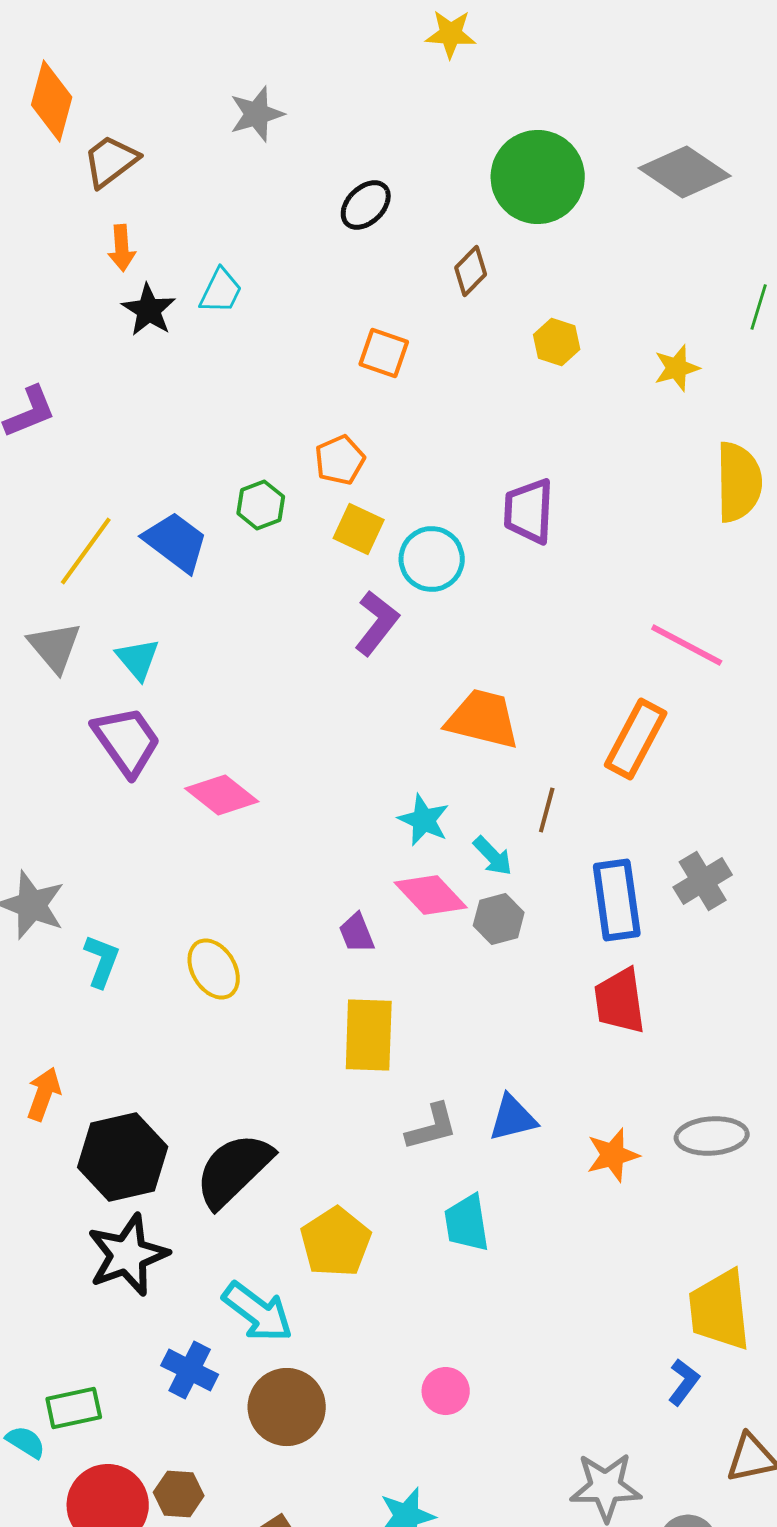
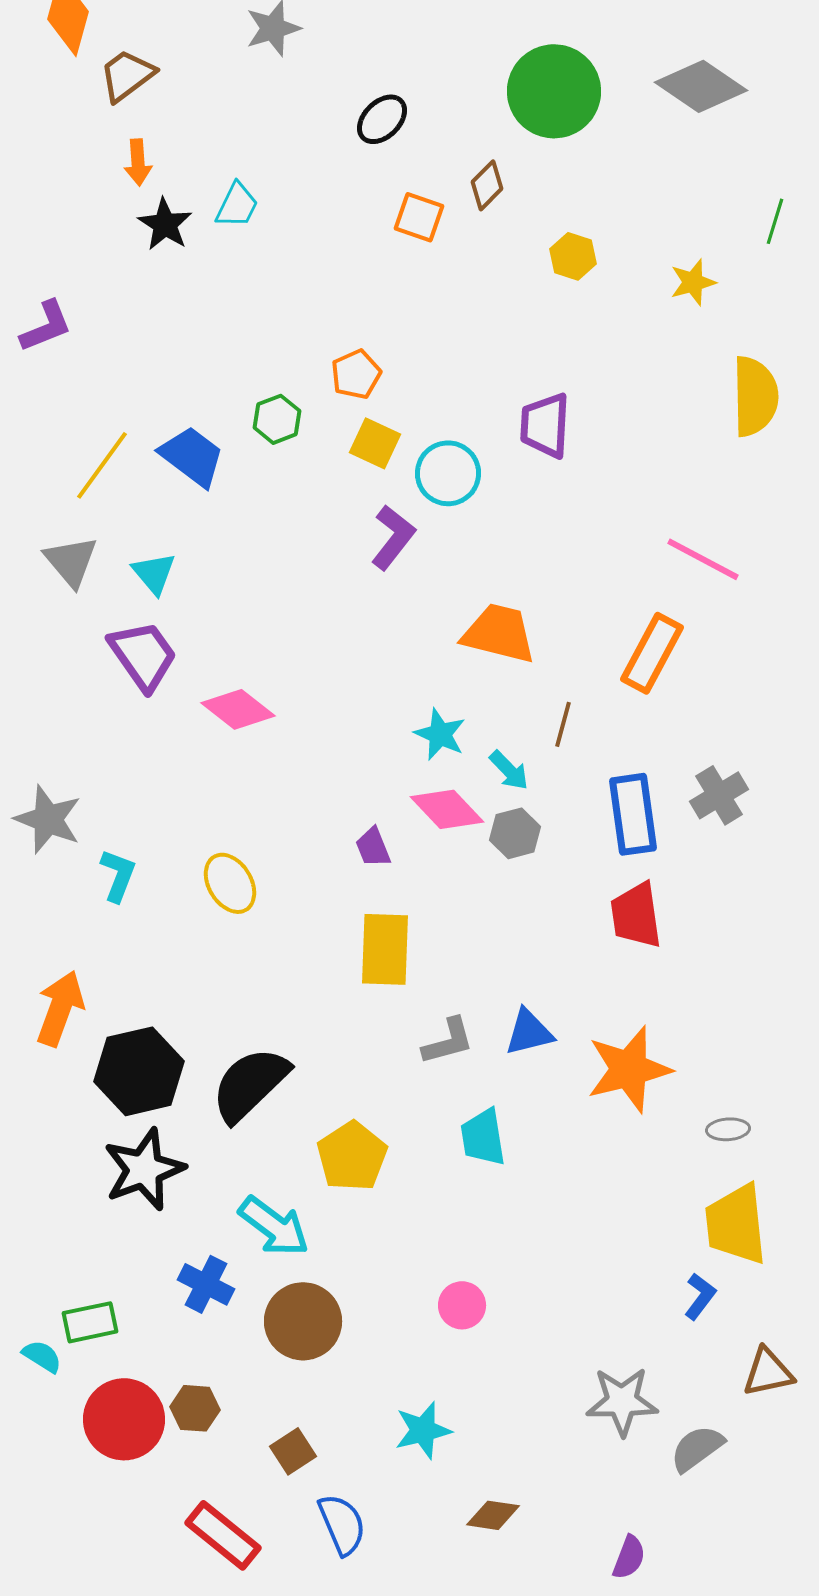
orange square: (384, 353) -> (419, 217), moved
orange arrow: (44, 1094) -> (60, 1008), size x1.4
gray ellipse: (712, 1136) -> (728, 1129), moved, size x0.6
orange star: (613, 1155) -> (629, 1069), size x1.6

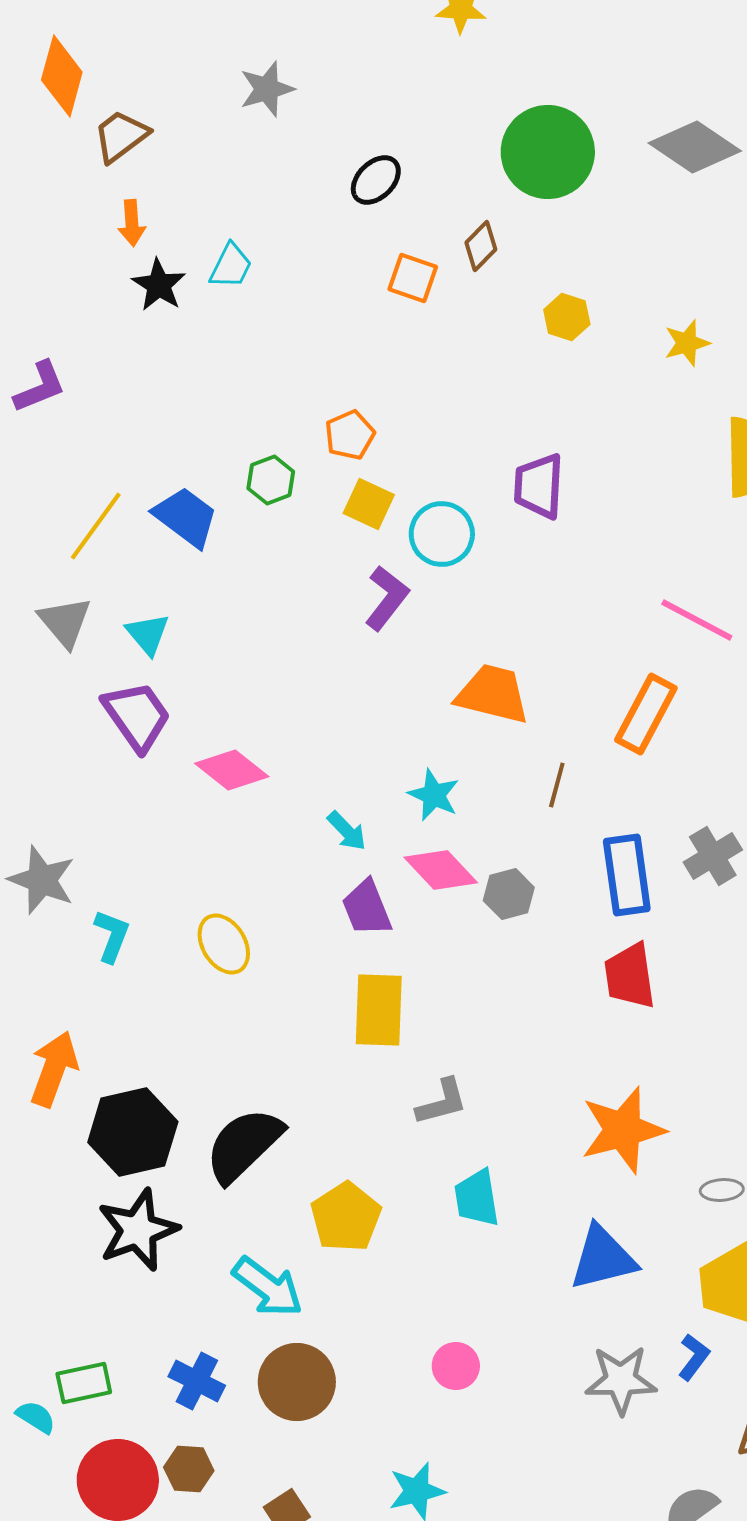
cyan arrow: (509, 770) -> (347, 831), moved
purple trapezoid: (373, 847) -> (367, 908), size x1.4
blue triangle: (529, 1032) -> (603, 1258), moved, size x1.4
blue cross: (206, 1284) -> (197, 1381), moved
gray star: (622, 1401) -> (621, 1380), moved

